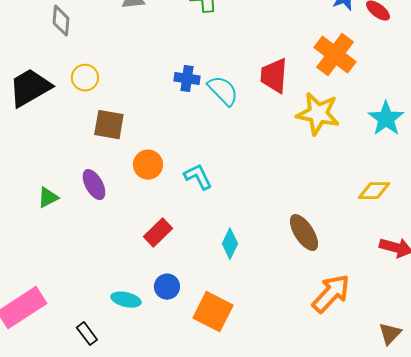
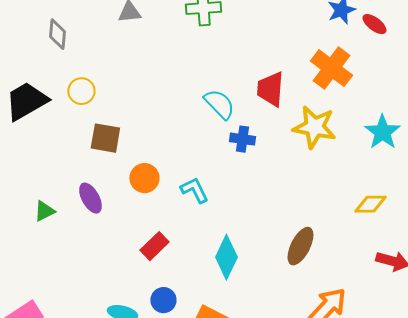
blue cross: (187, 79) -> (242, 139), moved
brown ellipse: (304, 233) -> (300, 246), turned 60
cyan diamond: (230, 244) -> (226, 257), size x1.4

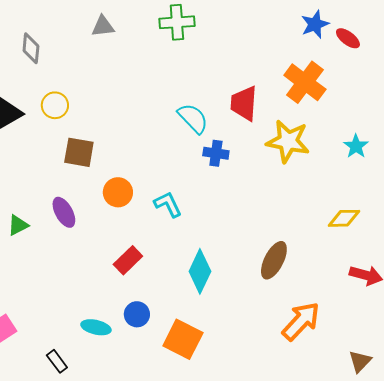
cyan star: (382, 132) -> (356, 146), size x0.7

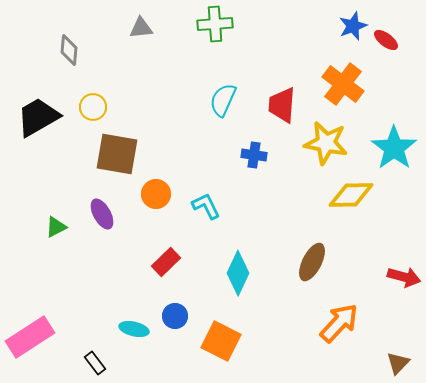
cyan semicircle: (193, 118) -> (223, 100), moved, turned -112
cyan star: (356, 146) -> (394, 148), size x1.8
brown square: (79, 152) -> (117, 154), size x1.4
yellow diamond: (344, 218) -> (351, 195), moved, size x1.4

